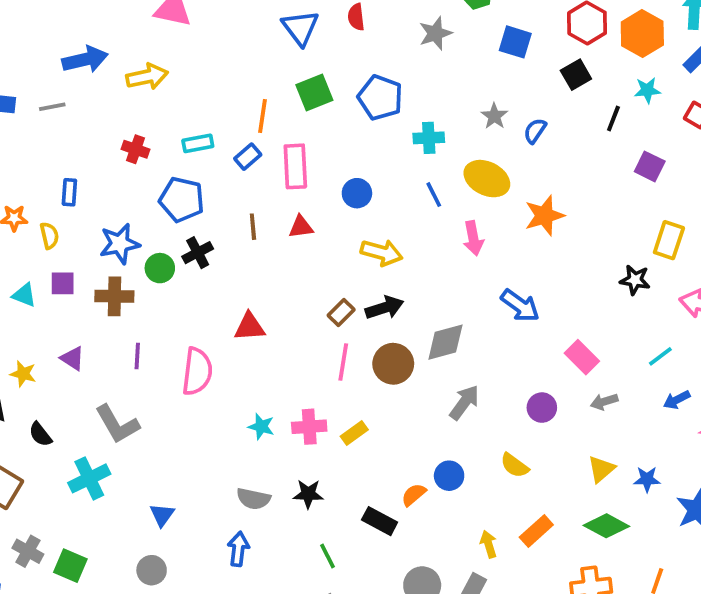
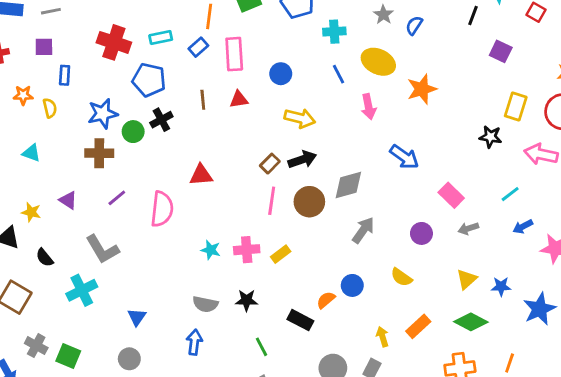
red cross: (135, 149) -> (114, 42), size x1.6
purple square: (63, 283) -> (44, 47), moved
purple line: (137, 356) -> (117, 198), turned 48

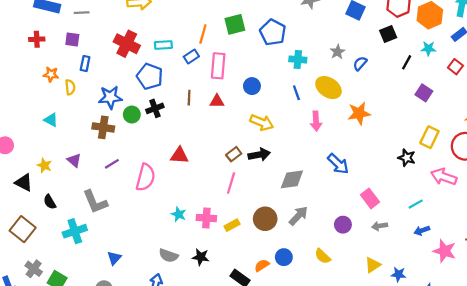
brown circle: (309, 202) -> (265, 219), moved

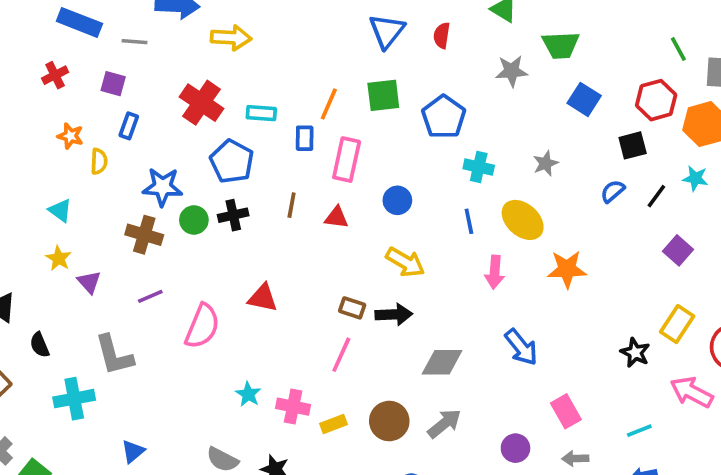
red cross: (37, 39) -> (55, 75), turned -32
blue rectangle: (191, 57) -> (305, 138), turned -64
blue semicircle: (360, 63) -> (613, 191), moved
brown rectangle: (234, 154) -> (352, 308), turned 48
yellow star: (44, 165) -> (58, 258), moved

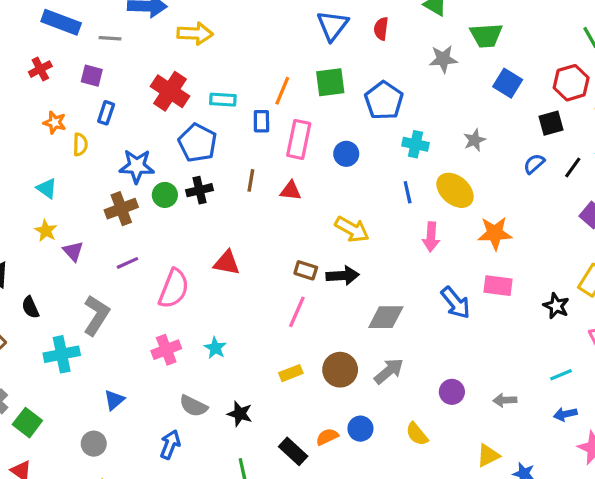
blue circle: (397, 200) -> (346, 154), moved
brown cross: (144, 235) -> (121, 209), turned -36
gray L-shape: (114, 355) -> (96, 315), turned -132
pink cross: (293, 407) -> (166, 350), moved, turned -32
pink rectangle: (566, 411) -> (498, 286), moved, turned -52

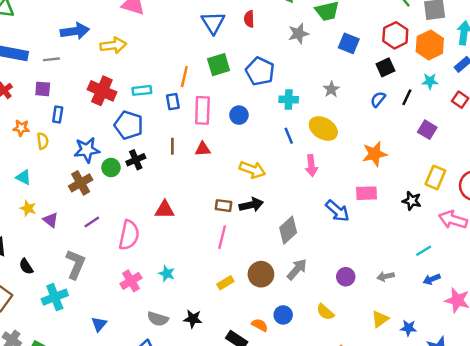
orange star: (495, 233) -> (375, 154), moved
gray diamond: (386, 317) -> (288, 230), turned -32
orange semicircle: (327, 437) -> (260, 325), turned 63

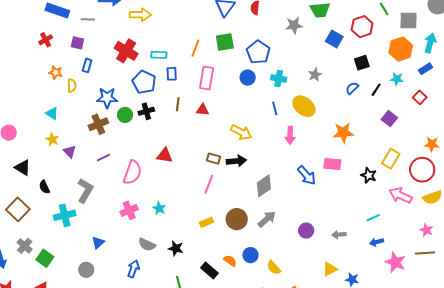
red hexagon: (395, 35) -> (362, 27), moved
blue rectangle: (173, 102) -> (172, 74), moved
blue circle: (239, 115) -> (248, 78), moved
yellow semicircle: (325, 312) -> (274, 268), moved

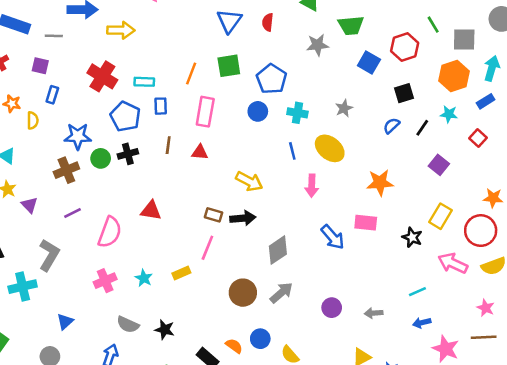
yellow rectangle: (206, 222) -> (181, 273), moved

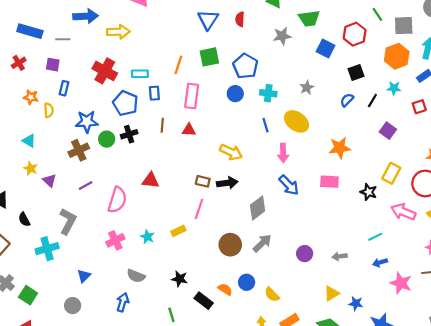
red square: (478, 138) -> (419, 107), turned 32
blue arrow: (333, 237) -> (289, 185), moved
black star: (165, 330) -> (180, 279), moved

